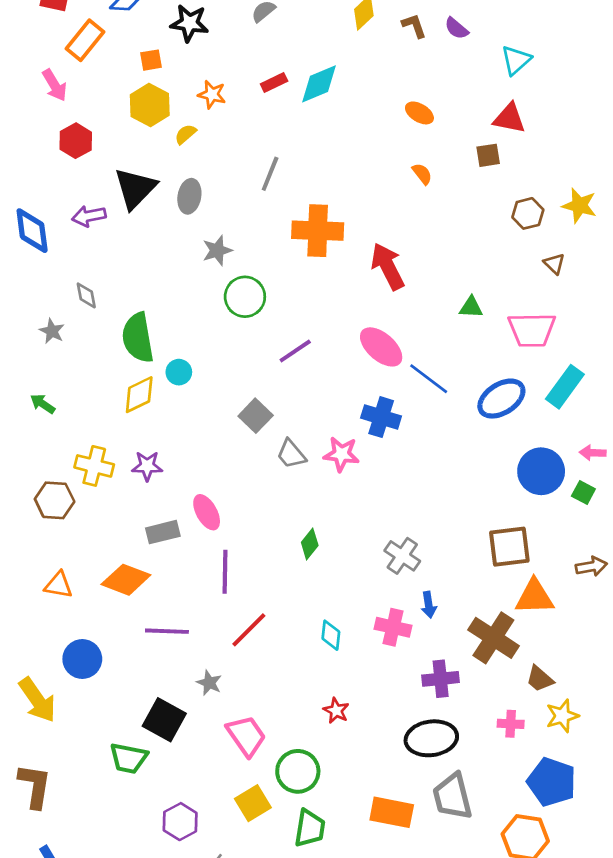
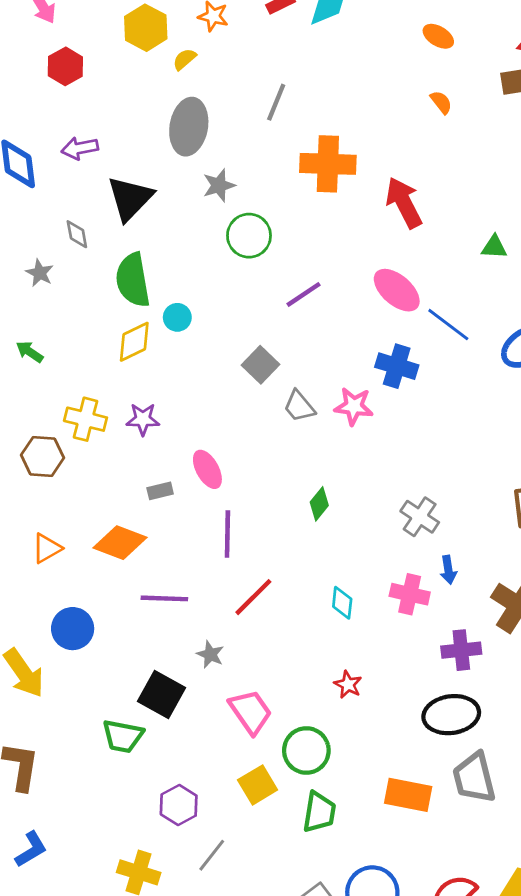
black triangle: (135, 188) -> (130, 198), moved
gray ellipse: (189, 196) -> (189, 127), size x1.5
gray rectangle: (163, 532) -> (160, 491), size x0.7
orange triangle: (59, 585) -> (47, 548), turned -40

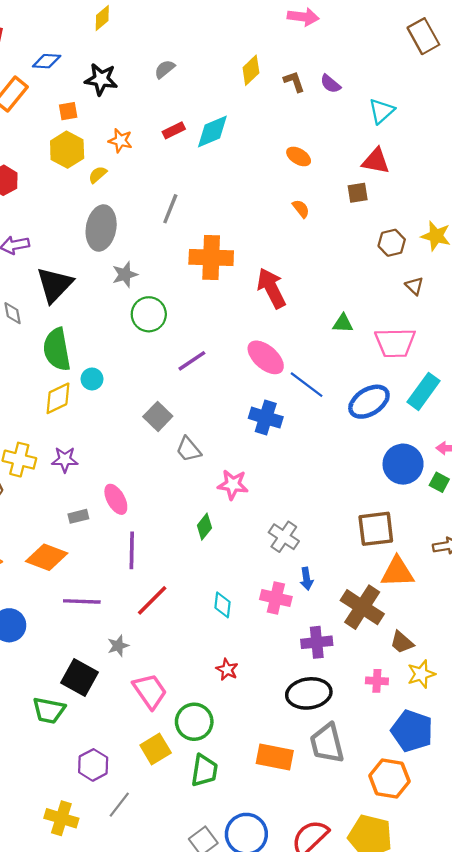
pink star: (354, 406) -> (233, 485), moved
gray star: (210, 654) -> (118, 646), turned 30

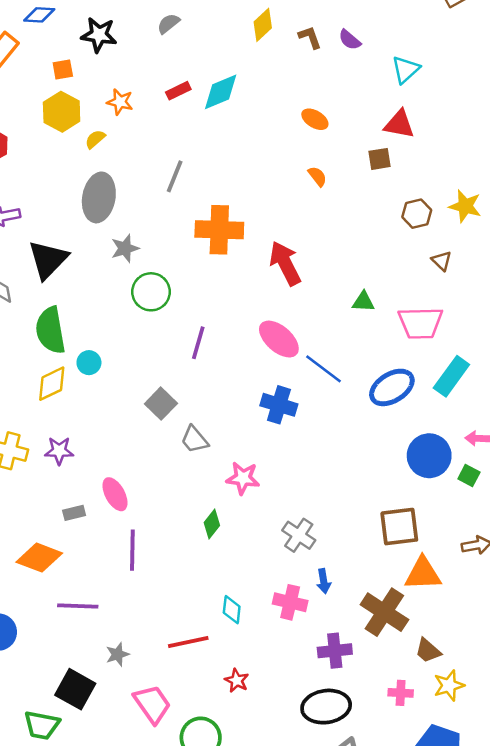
purple line: (192, 361) -> (198, 343), turned -40
red line: (152, 600) -> (188, 642), moved, turned 33

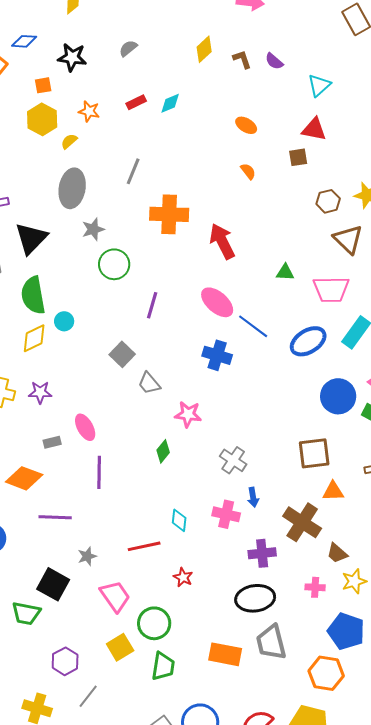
cyan diamond: (221, 92) -> (170, 103), size x0.7
brown triangle: (442, 261) -> (348, 239), size x1.8
orange triangle: (423, 574) -> (333, 491), size x0.7

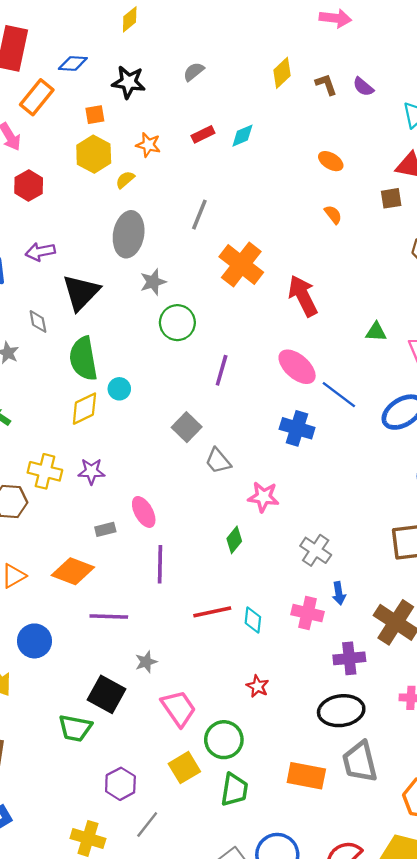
orange cross: (169, 214) -> (241, 265), turned 36
red line: (144, 546) -> (212, 612), moved

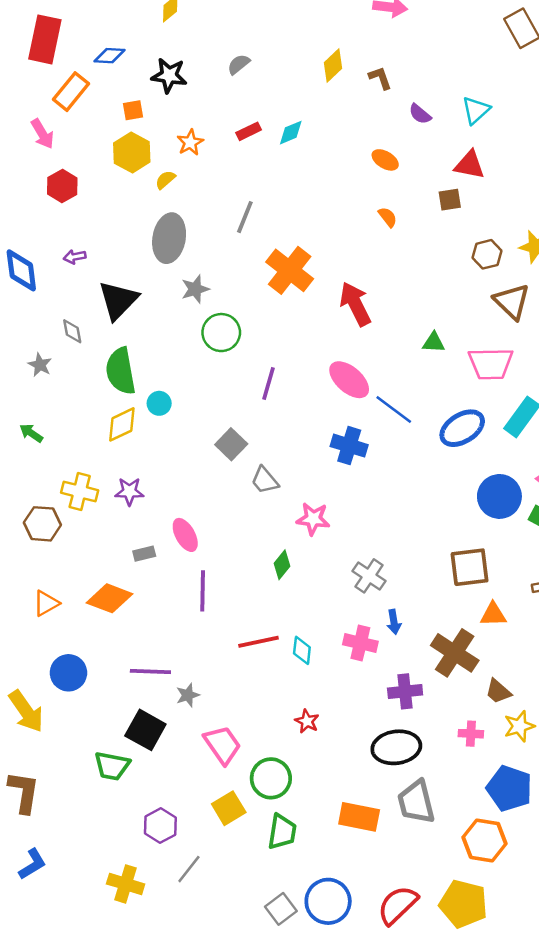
purple semicircle: (363, 87) -> (420, 114), moved
orange star: (148, 145) -> (190, 143), turned 30
purple arrow: (40, 252) -> (75, 257), size x0.7
purple line: (109, 617) -> (150, 672), moved

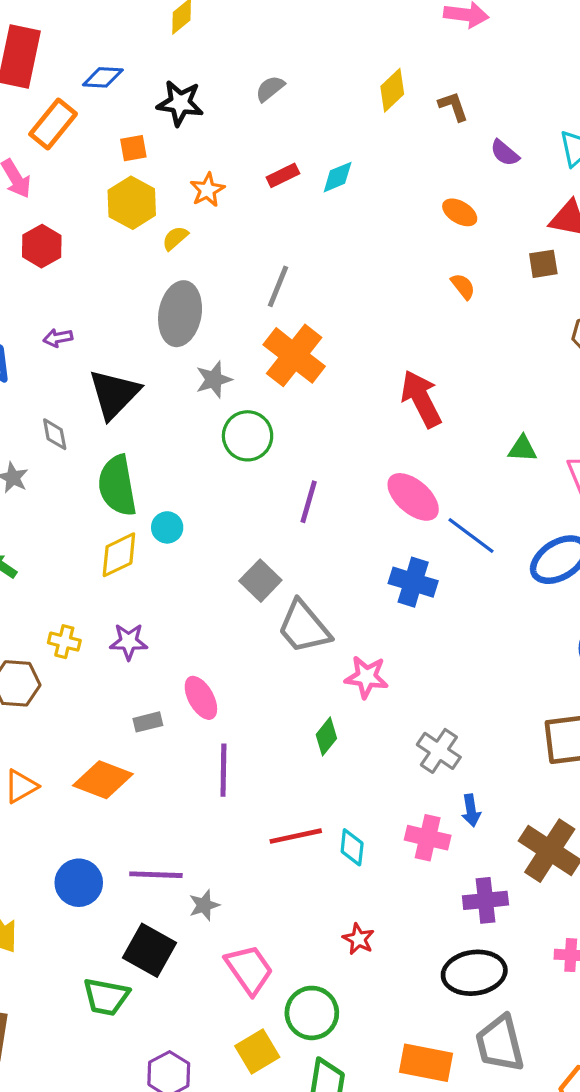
orange cross: (290, 270) -> (294, 355), moved
gray trapezoid: (265, 480) -> (304, 627), size x1.5
yellow cross: (80, 491) -> (64, 642), size x0.7
blue circle: (68, 673) -> (79, 883), moved

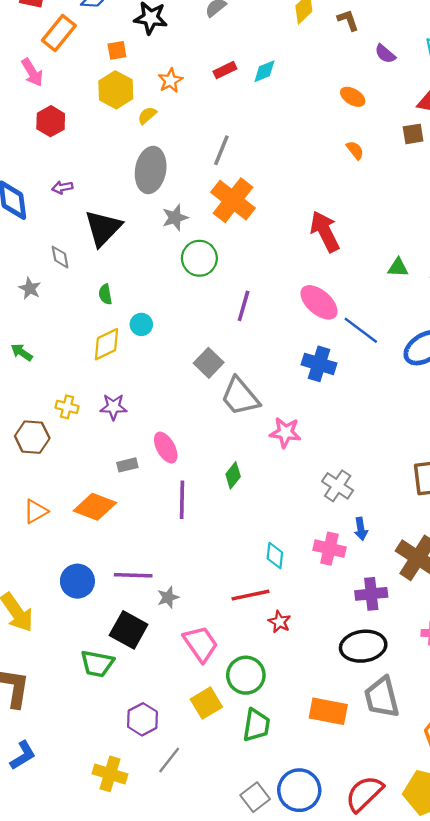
green semicircle: (117, 486) -> (105, 294), size x0.5
green diamond: (326, 736) -> (233, 475), moved
red line: (296, 836) -> (250, 595), moved

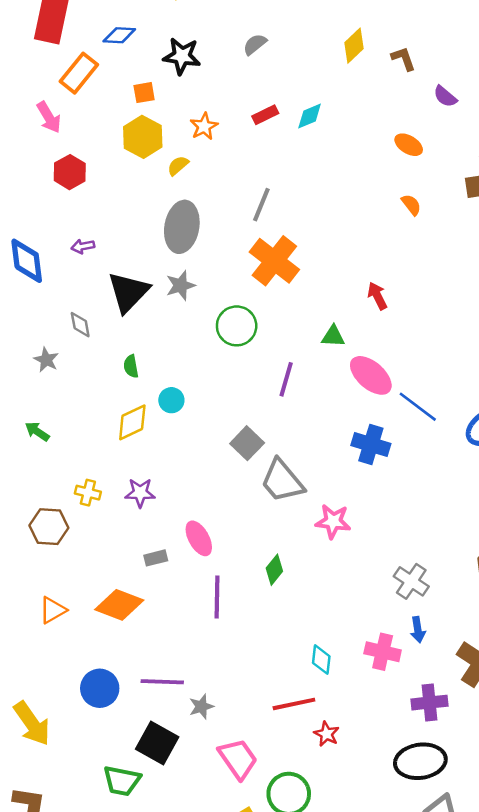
gray star: (175, 218) -> (181, 285), moved
red arrow: (325, 232) -> (377, 296), size x0.6
green triangle: (398, 268) -> (333, 336), moved
gray cross: (338, 486) -> (411, 581), moved

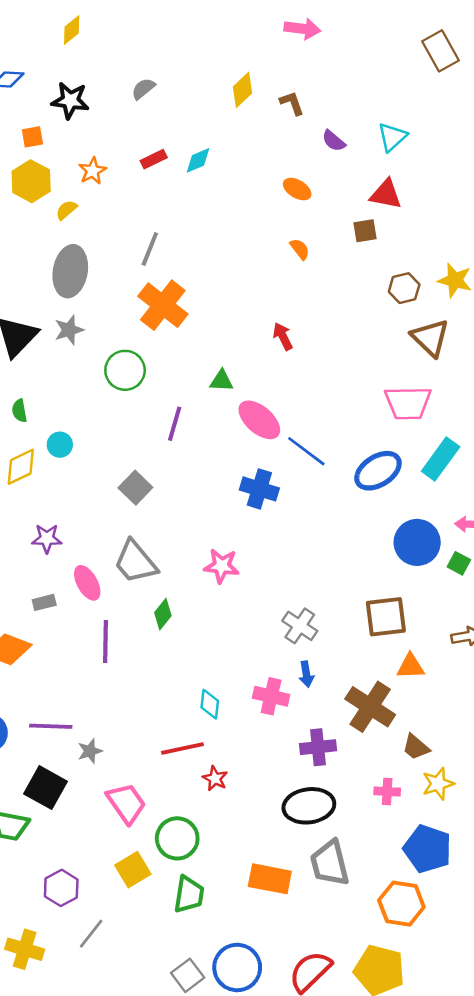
red arrow: (377, 296) -> (283, 336), moved
gray trapezoid: (282, 481) -> (135, 562), moved
purple star: (140, 493) -> (47, 539), moved

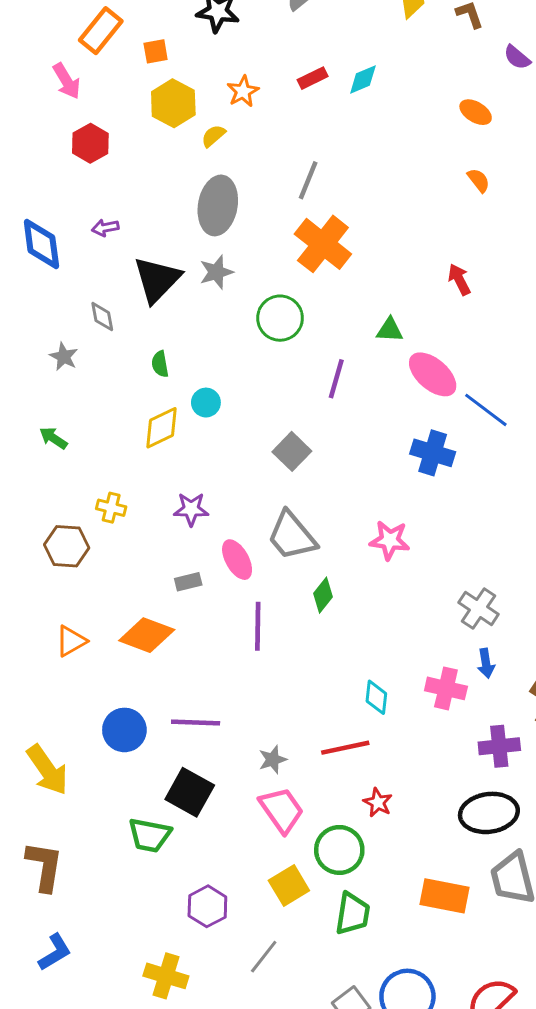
orange square: (32, 137) -> (156, 51), moved
gray star: (90, 751) -> (273, 760), moved
red star: (215, 778) -> (378, 803), moved
gray line: (91, 934) -> (264, 957), moved

